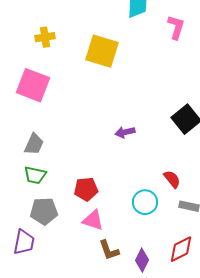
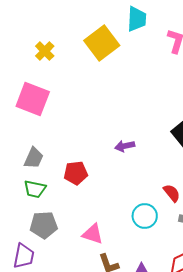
yellow cross: (45, 37) -> (45, 51), turned -36
yellow square: (102, 51) -> (102, 43), moved, turned 36
red pentagon: (86, 189) -> (76, 173), moved

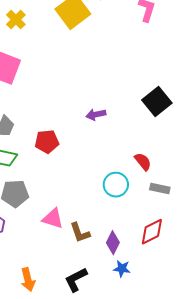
pink triangle: (93, 234) -> (53, 219), moved

